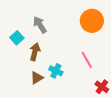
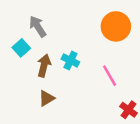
gray arrow: (40, 25) -> (38, 26), moved
cyan cross: (56, 71) -> (70, 61), moved

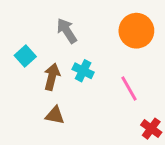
gray arrow: (38, 26) -> (67, 31), moved
brown triangle: (46, 98) -> (55, 115), turned 42

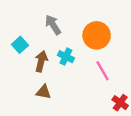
orange circle: (136, 31) -> (97, 35), moved

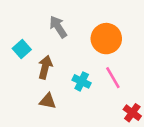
cyan cross: (66, 57) -> (82, 81), moved

